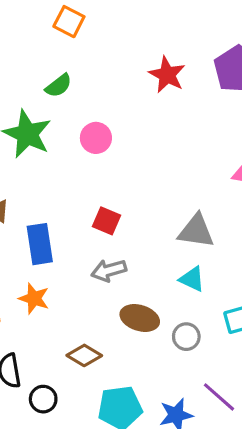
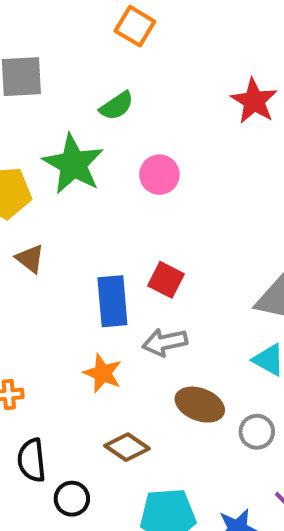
blue rectangle: (40, 244) -> (112, 301), moved
orange star: (34, 299) -> (103, 373), moved

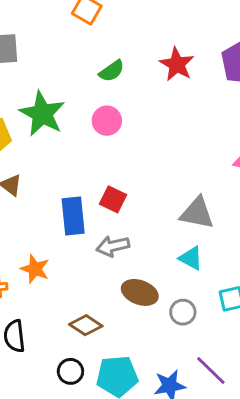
green semicircle: (117, 106) -> (112, 71), moved
orange star: (103, 373) -> (35, 269), moved
black circle: (72, 499) -> (70, 371), moved

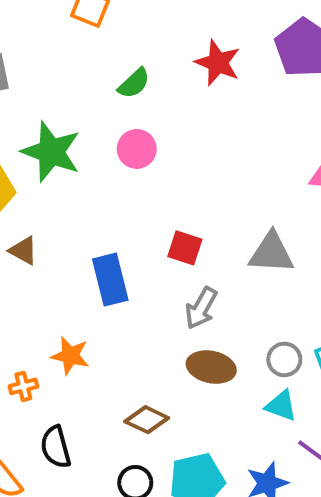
red square: (113, 199) -> (185, 248), moved
gray arrow: (113, 246) -> (201, 308), moved, turned -40
cyan triangle: (191, 258) -> (281, 406), moved
gray circle: (183, 312) -> (284, 359), moved

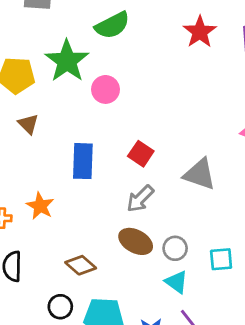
green semicircle: (134, 83) -> (112, 25), moved, size x1.4
pink circle: (137, 149) -> (106, 89), moved
gray circle: (284, 359) -> (175, 248), moved

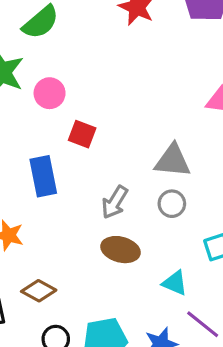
red square: (141, 154) -> (82, 134), moved
gray circle: (175, 248) -> (172, 204), moved
brown diamond: (81, 265) -> (39, 291), moved

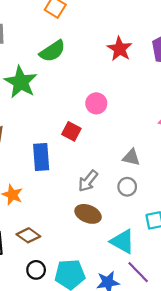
pink circle: (50, 93) -> (96, 103), moved
gray triangle: (173, 161) -> (131, 157), size x0.7
cyan triangle: (175, 283) -> (123, 241), size x1.4

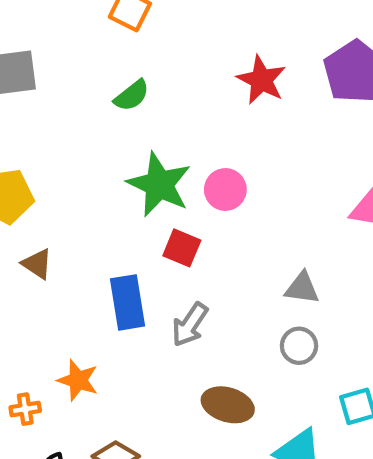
green semicircle: (52, 51) -> (132, 95), size x0.7
green star: (21, 82) -> (159, 184), moved
gray arrow: (88, 181) -> (190, 325), moved

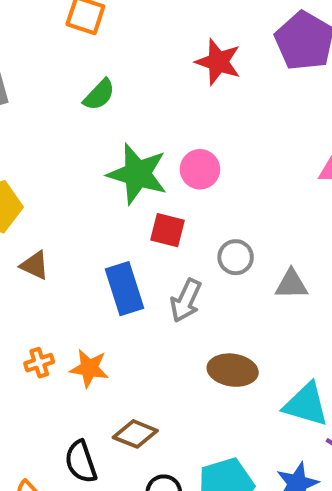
gray triangle: (302, 288) -> (291, 284), moved
gray circle: (299, 346) -> (236, 257), moved
orange cross: (25, 409) -> (39, 363), moved

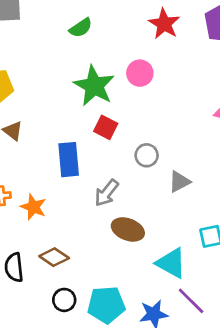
pink circle: (200, 169) -> (140, 73), moved
gray triangle: (291, 284) -> (179, 182), turned -40
gray arrow: (186, 300) -> (106, 193), moved

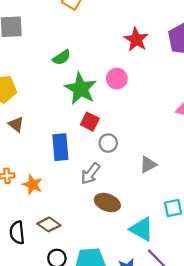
green semicircle: (81, 28) -> (62, 57), moved
gray circle: (147, 155) -> (108, 143), moved

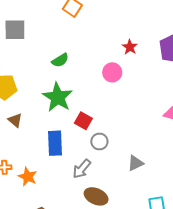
red star: (136, 40) -> (130, 47), size x0.7
pink circle: (117, 79) -> (112, 72), moved
green star: (81, 89) -> (58, 97), moved

